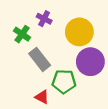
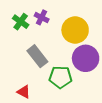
green cross: (22, 34) -> (21, 22), moved
red triangle: (42, 97) -> (24, 92), moved

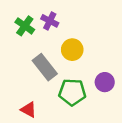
yellow circle: (75, 30) -> (72, 50), moved, size x0.7
purple circle: (86, 58) -> (105, 82), moved, size x0.6

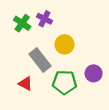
red triangle: (29, 110) -> (25, 83), moved

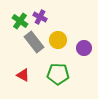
gray rectangle: (40, 60) -> (34, 42), moved
purple circle: (94, 73) -> (84, 48), moved

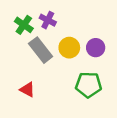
purple circle: (84, 48) -> (96, 48), moved
green pentagon: (58, 74) -> (88, 85), moved

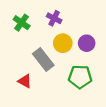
purple cross: (48, 20) -> (54, 18), moved
gray rectangle: (41, 50) -> (43, 59), moved

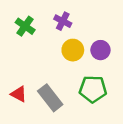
gray rectangle: (43, 59) -> (50, 98), moved
red triangle: (25, 81) -> (19, 94), moved

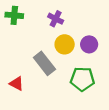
green cross: (25, 26) -> (14, 15), moved, turned -30
gray rectangle: (50, 98) -> (44, 63), moved

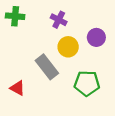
purple circle: (89, 44) -> (96, 37), moved

